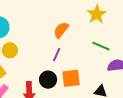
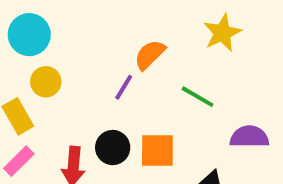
green line: (101, 46) -> (198, 97), moved
purple line: (57, 55) -> (124, 87), moved

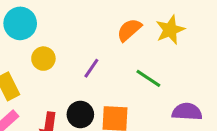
orange semicircle: (150, 55) -> (129, 30), moved
yellow circle: (46, 82) -> (43, 59), moved

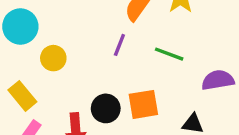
purple line: (91, 68) -> (119, 45), moved

